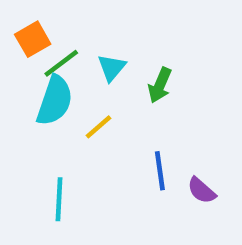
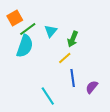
yellow line: (98, 127) -> (65, 58), moved
purple semicircle: (202, 190) -> (92, 87), turned 88
cyan line: (59, 199) -> (48, 96), moved, turned -36

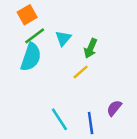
orange square: (15, 18) -> (27, 15), moved
blue line: (73, 78) -> (91, 123), moved

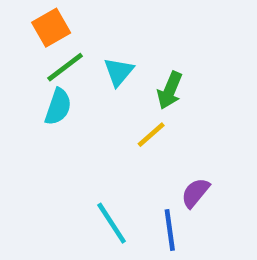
cyan semicircle: (31, 57) -> (58, 107), size x0.7
purple semicircle: (114, 108) -> (195, 193), moved

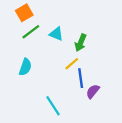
cyan triangle: (119, 72) -> (56, 34), turned -48
cyan semicircle: (58, 107) -> (25, 67), moved
blue line: (170, 230) -> (81, 78), moved

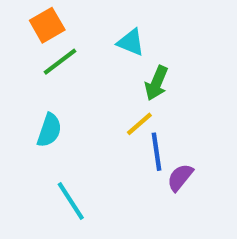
cyan triangle: (56, 34) -> (131, 42), moved
cyan line: (53, 106) -> (71, 201), moved

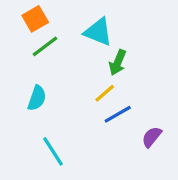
cyan triangle: (131, 42) -> (98, 32), size x1.4
blue line: (157, 152) -> (118, 114), turned 68
purple semicircle: (180, 177) -> (152, 137), moved

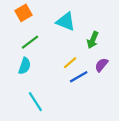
green line: (45, 46) -> (30, 42), moved
green arrow: (118, 63) -> (93, 40), moved
purple semicircle: (152, 137) -> (101, 65), moved

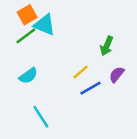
cyan triangle: (66, 22) -> (45, 25), moved
green line: (30, 42) -> (26, 36), moved
cyan semicircle: (25, 66) -> (28, 76), turned 35

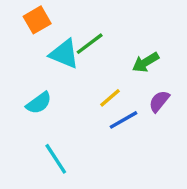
cyan triangle: (45, 25) -> (64, 54), moved
green line: (26, 36) -> (90, 44), moved
green arrow: (107, 46) -> (146, 62), turned 36

